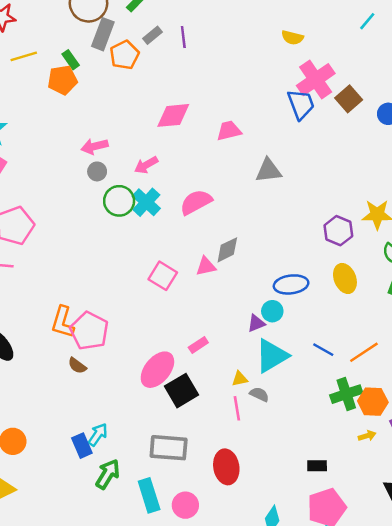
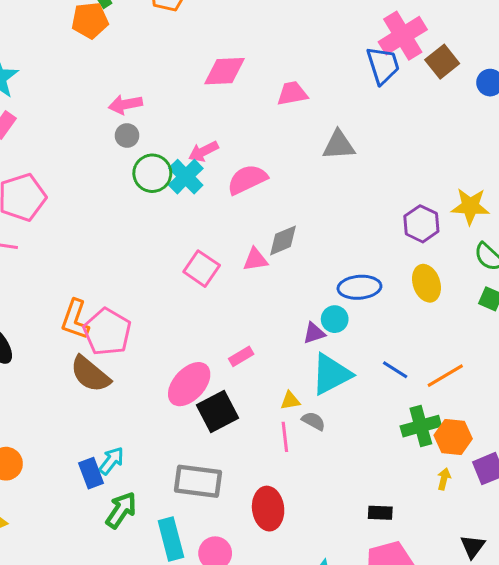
pink arrow: (146, 165) -> (203, 151), moved
brown semicircle: (77, 366) -> (90, 374), size x1.8
yellow arrow: (367, 436) -> (444, 479), turned -63

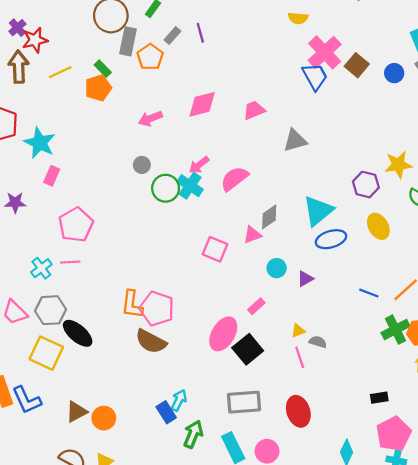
pink arrow: (125, 104) -> (150, 119), moved
cyan circle: (335, 319) -> (277, 268), moved
cyan triangle: (331, 374) -> (318, 211), moved

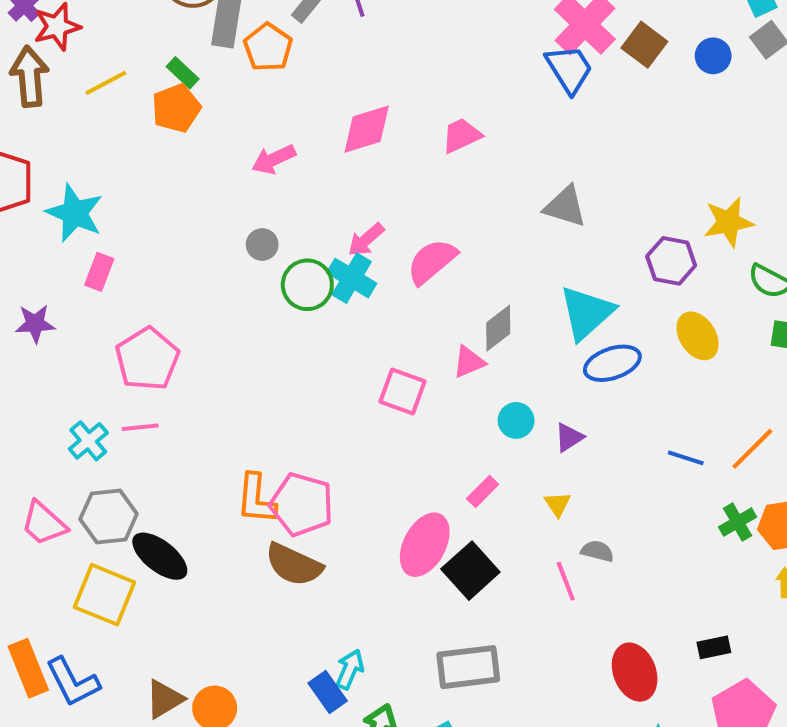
gray triangle: (295, 140) -> (565, 207), moved, turned 35
green cross: (396, 330) -> (738, 522), size x0.7
yellow triangle: (298, 331) -> (558, 504), moved, turned -40
red ellipse: (298, 411) -> (635, 672), moved

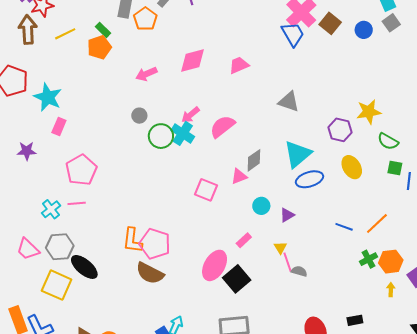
pink line: (566, 581) -> (288, 262), moved

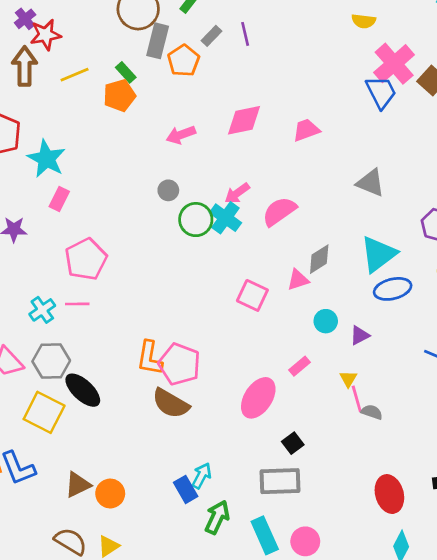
black square: (237, 279) -> (293, 443), moved, size x0.6

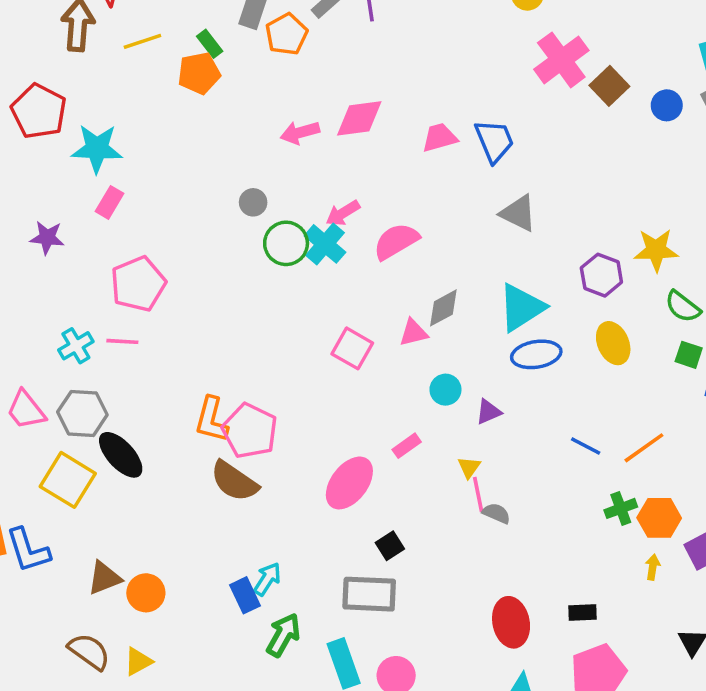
blue trapezoid: (381, 92) -> (494, 141), moved
pink arrow: (181, 135) -> (300, 133), moved
cyan star: (46, 159) -> (97, 148), turned -30

